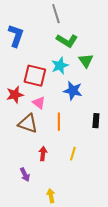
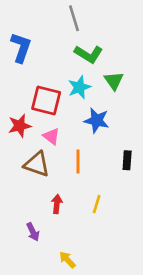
yellow arrow: (51, 196) -> (67, 260), turned -32

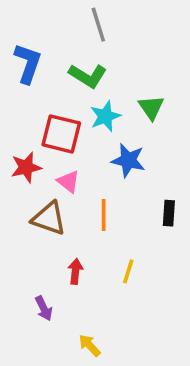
green L-shape: (89, 54) -> (88, 76), moved

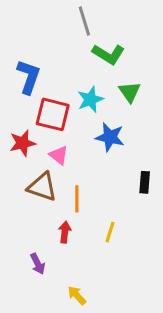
blue L-shape: (28, 63) -> (29, 77), moved
green L-shape: (88, 76) -> (108, 54), moved
orange line: (104, 215) -> (77, 199), moved

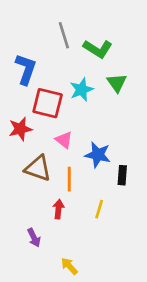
gray line: (84, 21) -> (64, 35), moved
blue star: (110, 137) -> (98, 155), moved
pink triangle: (59, 155) -> (64, 140), moved
black rectangle: (145, 182) -> (122, 175), moved

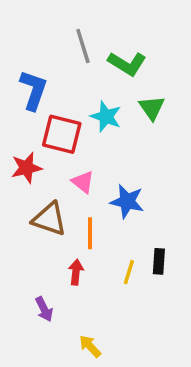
cyan star: (82, 90) -> (106, 117), turned -30
black rectangle: (122, 175) -> (159, 261), moved

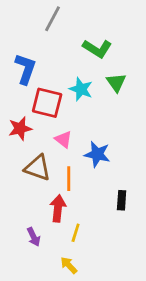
gray line: (83, 46) -> (53, 19), moved, turned 45
red arrow: (76, 272) -> (58, 208), size x1.4
yellow line: (129, 272) -> (76, 233), moved

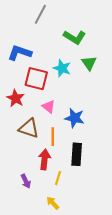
blue L-shape: (25, 69) -> (20, 53), turned -90
red star: (20, 128) -> (15, 98), turned -30
black rectangle: (122, 200) -> (77, 154), moved, size x1.5

